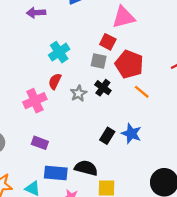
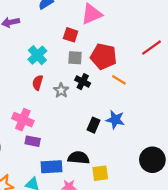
red square: (108, 42) -> (71, 35), moved
pink cross: (35, 101) -> (23, 120), moved, turned -35

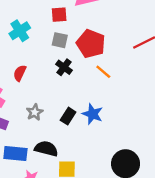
red square: (71, 35) -> (59, 15), turned -32
red semicircle: (38, 83) -> (20, 73), moved
gray star: (61, 90) -> (35, 112), moved

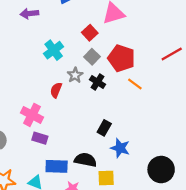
red square: (59, 15) -> (90, 33), turned -35
gray square: (60, 40) -> (92, 57), turned 35
gray star: (35, 112) -> (75, 75), moved
blue star: (92, 114) -> (120, 148), moved

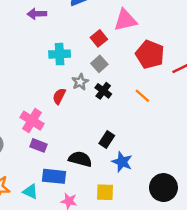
cyan cross: (54, 50) -> (60, 54), turned 30
red pentagon: (121, 58) -> (150, 54), moved
black semicircle: (85, 160) -> (80, 159), moved

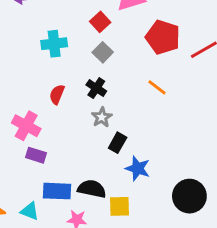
gray star: (80, 82) -> (102, 117), moved
black cross: (103, 91) -> (96, 88), moved
black semicircle: (80, 159) -> (92, 189), moved

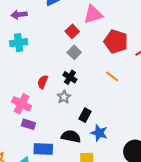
cyan cross: (54, 44) -> (19, 43), moved
gray star: (102, 117) -> (64, 97), moved
black semicircle: (92, 189) -> (71, 136), moved

